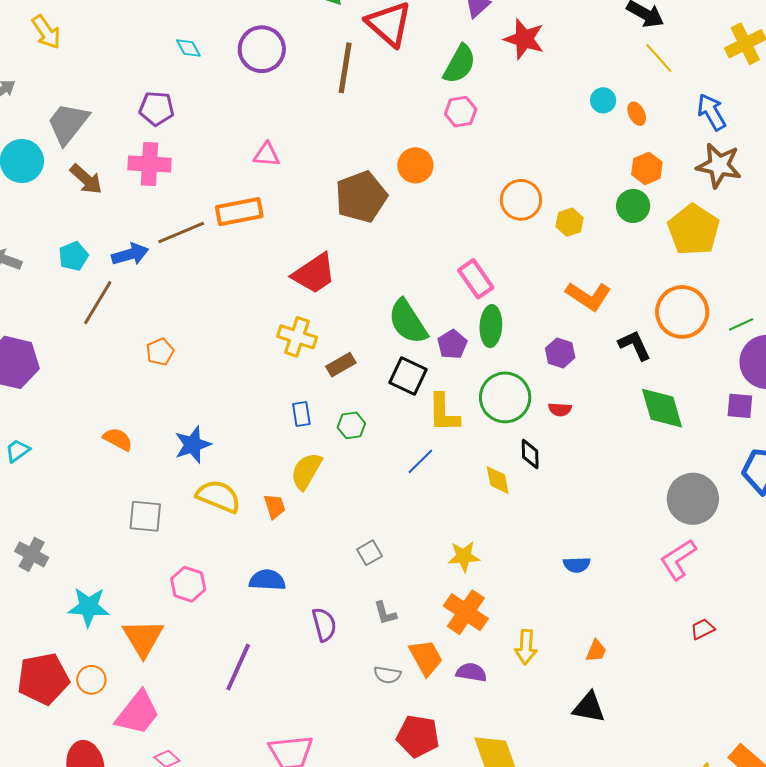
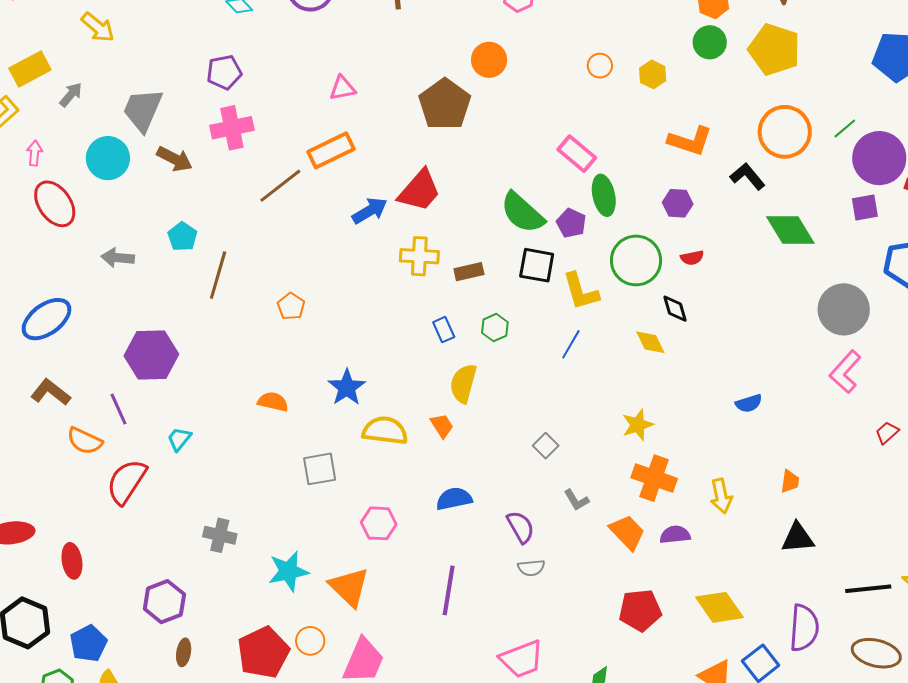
orange circle: (521, 200) -> (600, 66), size x0.6
blue arrow: (130, 254) -> (370, 211), moved
brown rectangle: (341, 365) -> (469, 272), turned 32
gray semicircle: (387, 675) -> (531, 568), moved

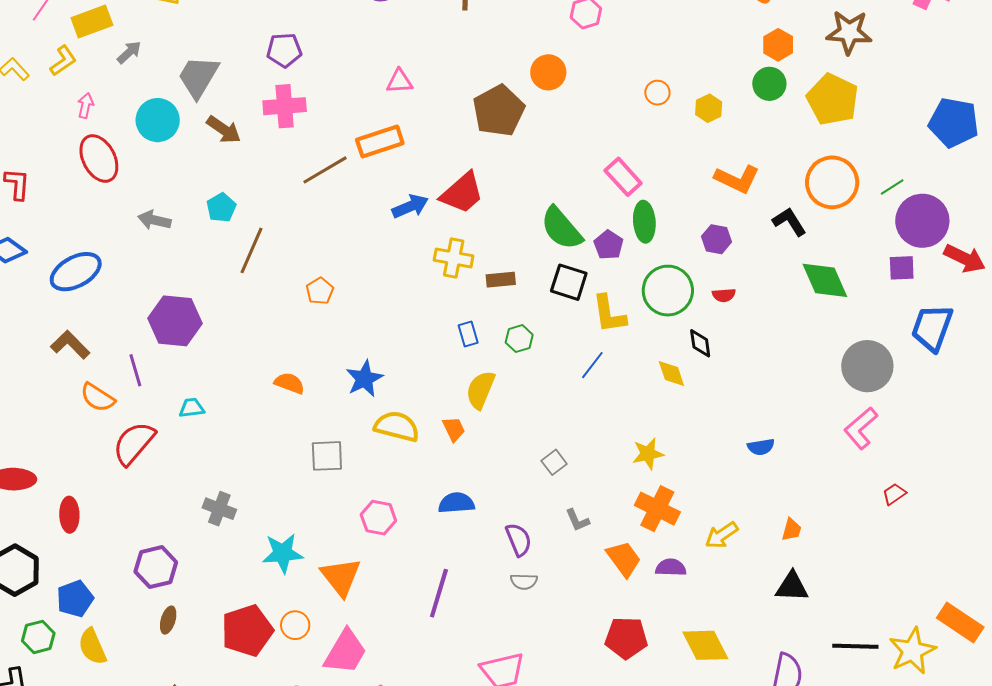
cyan trapezoid: (179, 439) -> (192, 408), turned 36
yellow arrow: (721, 496) -> (722, 535), turned 60

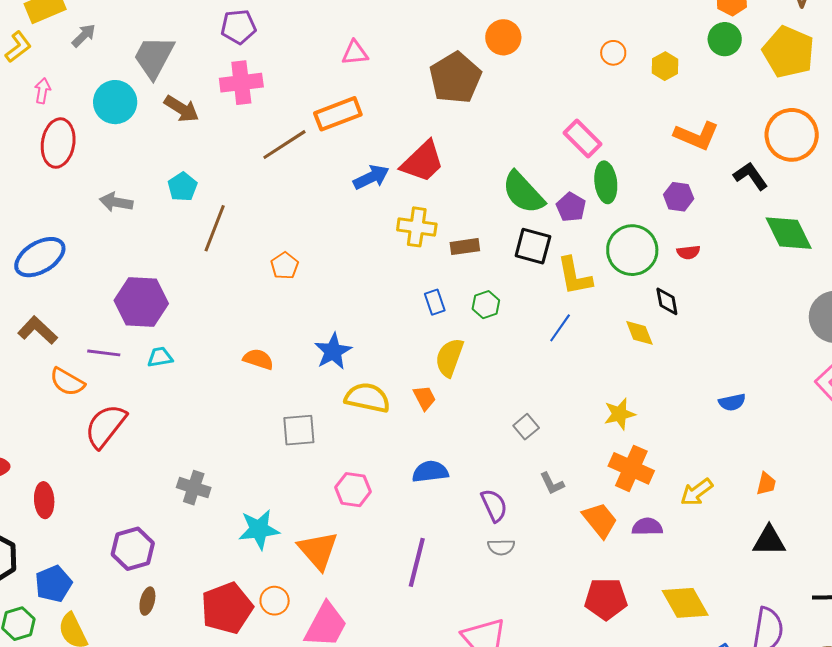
red ellipse: (99, 158) -> (58, 143), turned 39
purple line: (135, 370) -> (104, 353), turned -64
cyan trapezoid: (192, 408) -> (160, 357), moved

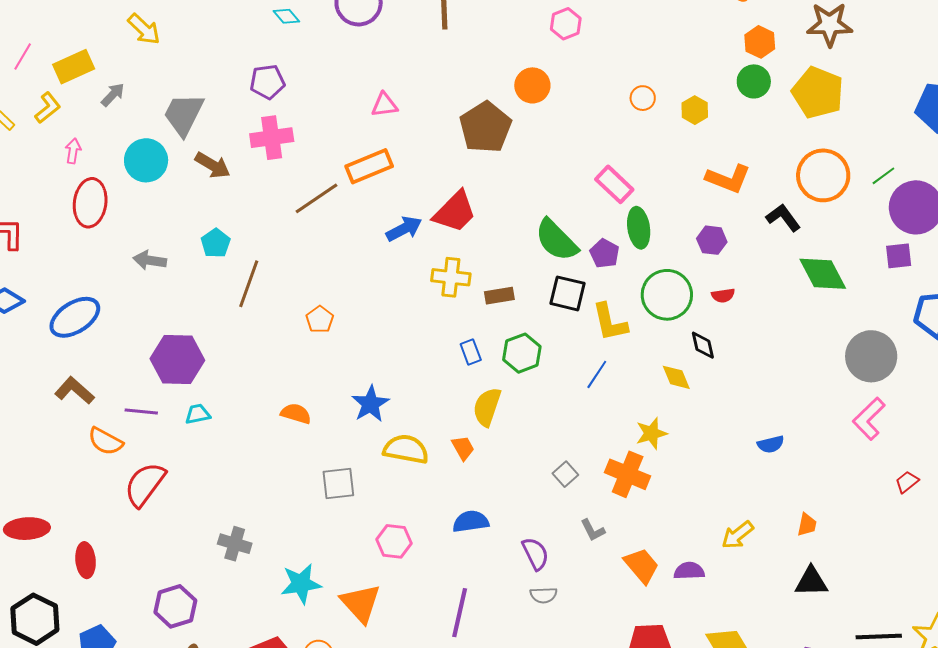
green hexagon: (486, 305) -> (522, 353), size x1.4
yellow star: (620, 414) -> (651, 433), moved
orange cross: (631, 468) -> (628, 474), moved

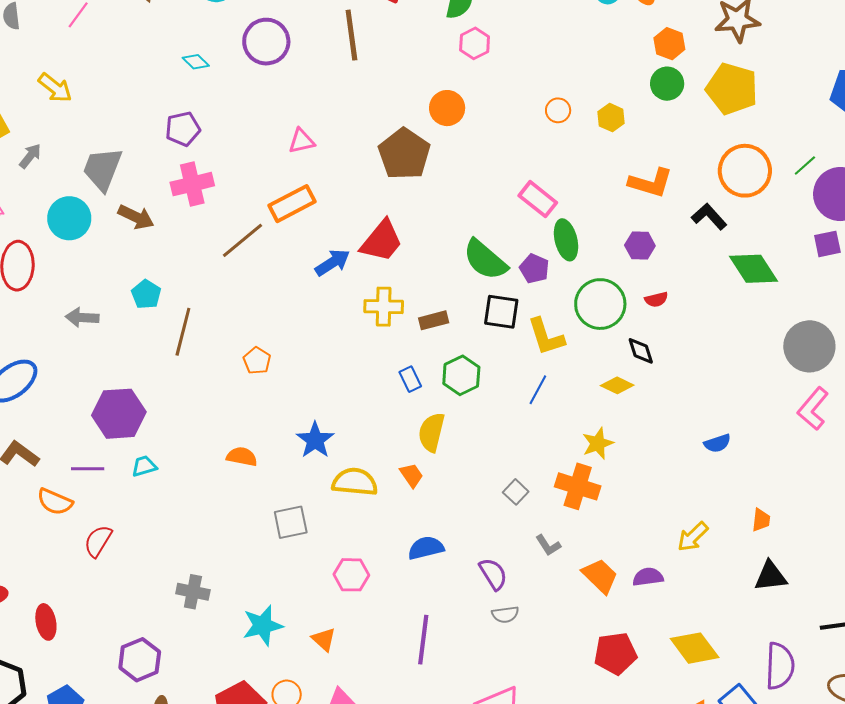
yellow diamond: (676, 377) -> (617, 385), turned -36
red semicircle: (145, 484) -> (98, 541), size x0.7
orange triangle: (361, 603) -> (324, 639), size x0.6

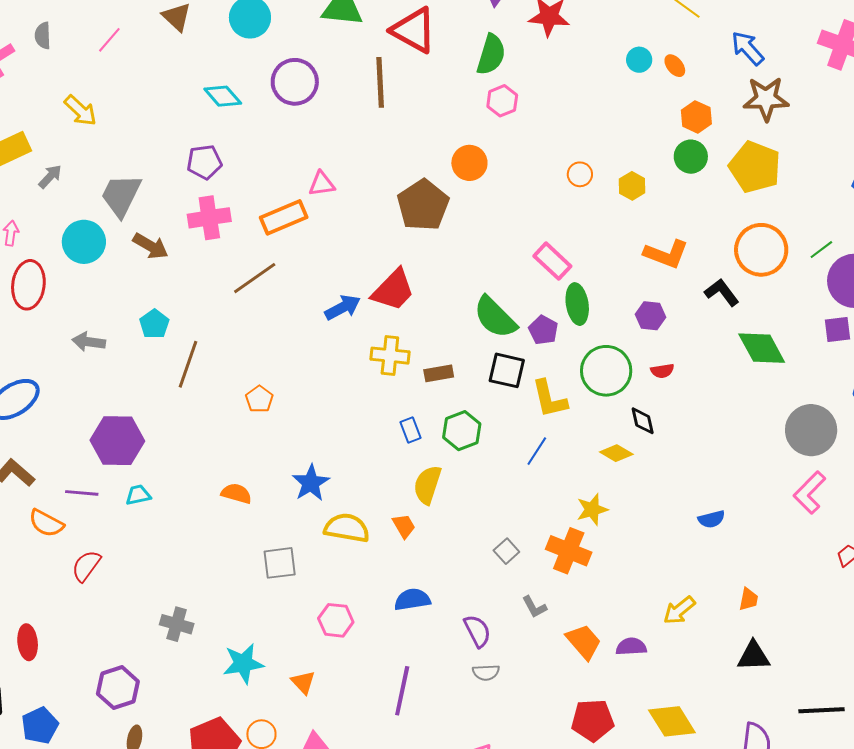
cyan diamond: (196, 62) -> (223, 96), size x1.4
orange rectangle: (292, 204) -> (284, 217), moved

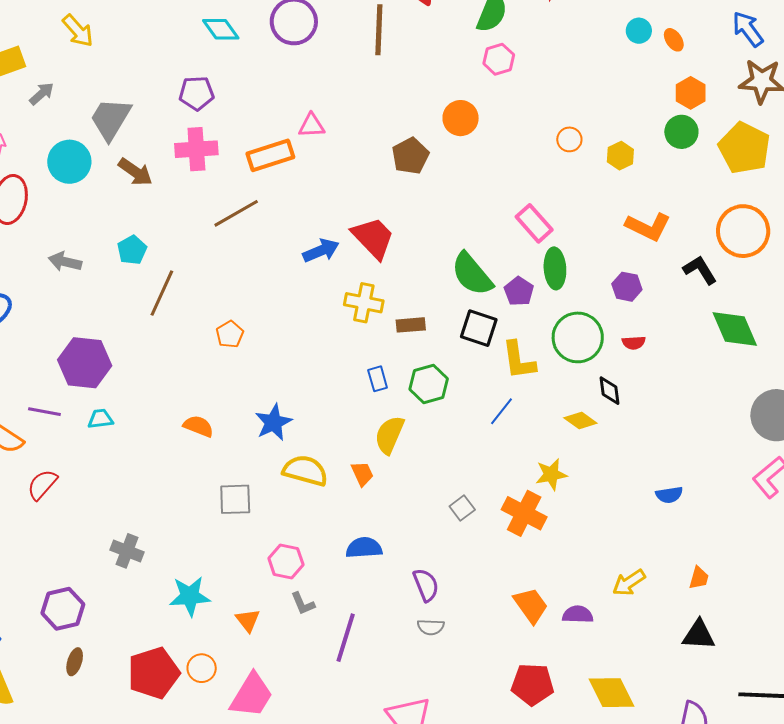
brown pentagon: (423, 205) -> (410, 156), size x0.7
red trapezoid: (393, 290) -> (373, 238), turned -93
gray L-shape: (534, 607) -> (303, 604), moved

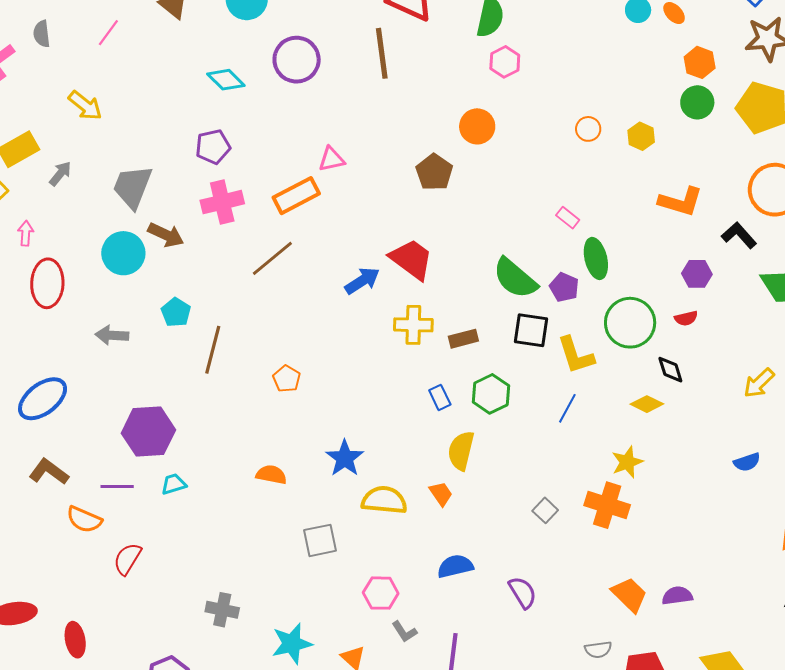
cyan circle: (69, 162) -> (123, 253), moved
pink rectangle: (534, 223) -> (568, 218), size x0.6
purple hexagon: (627, 287) -> (697, 274), moved
yellow arrow: (629, 583) -> (759, 383), moved
gray semicircle: (431, 627) -> (598, 650), moved

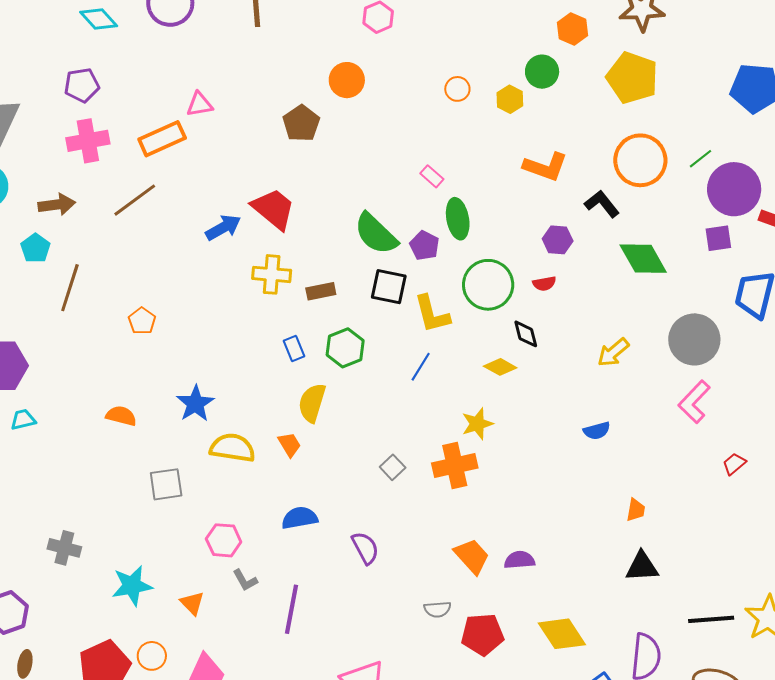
green circle: (697, 102) -> (542, 72), moved
brown arrow: (166, 235) -> (57, 205), moved, turned -36
orange cross: (607, 505) -> (455, 466), turned -33

